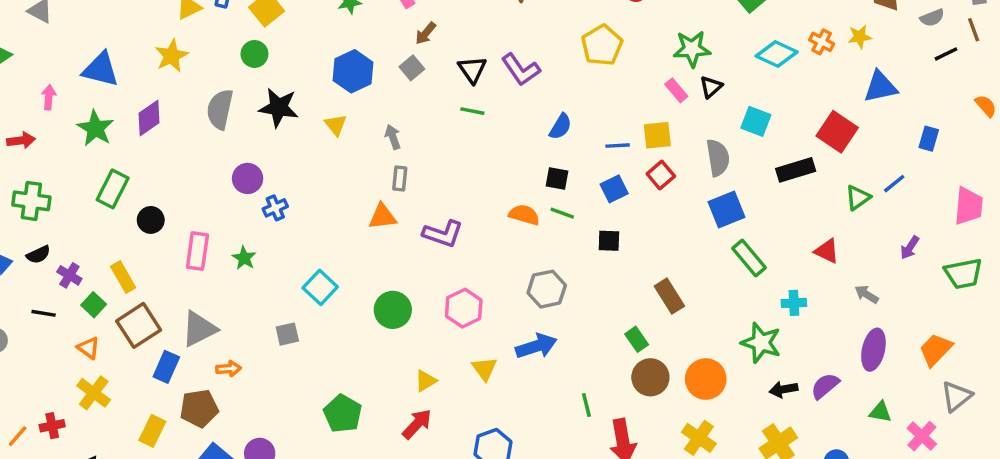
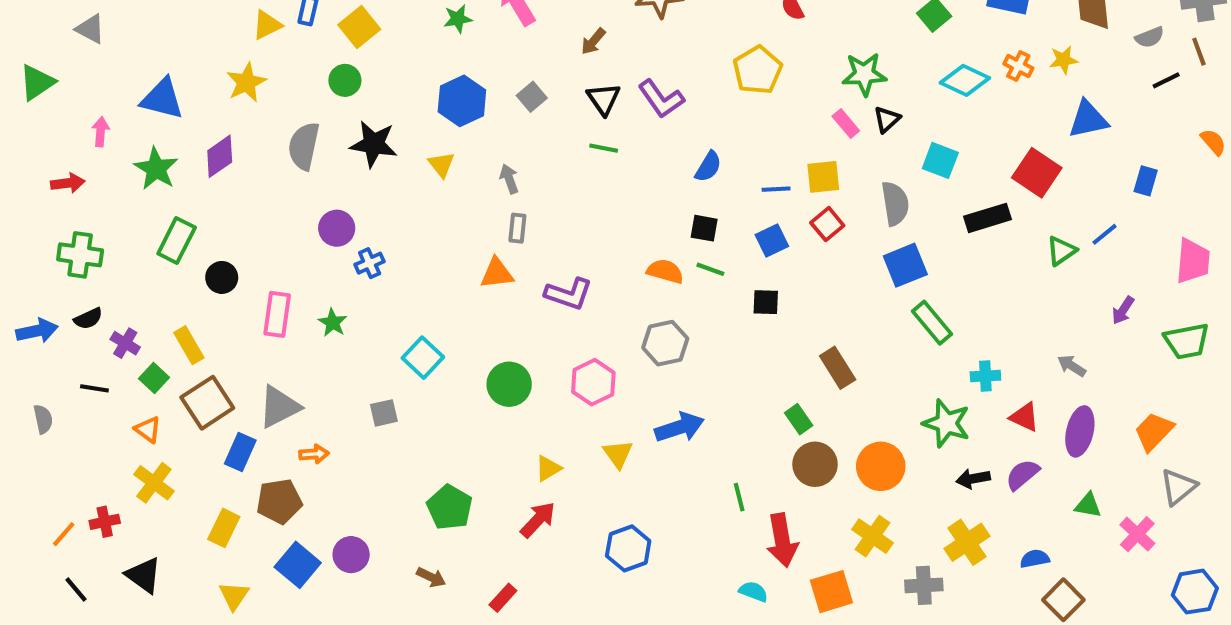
brown arrow: (426, 33) -> (593, 41), moved
red triangle: (827, 251) -> (1024, 417), moved
gray hexagon: (547, 289) -> (665, 343), moved

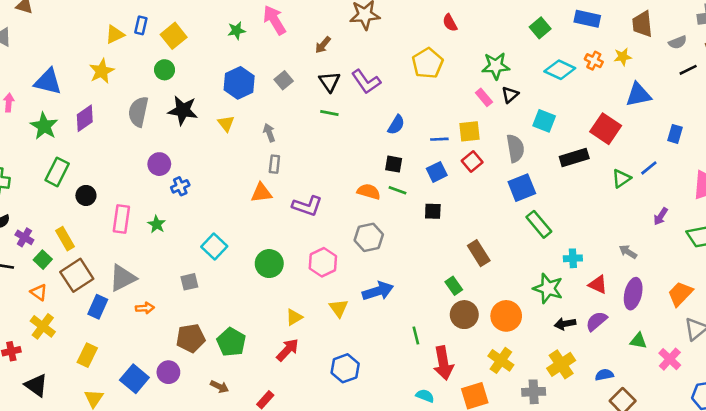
brown pentagon: (279, 501) -> (191, 338), moved

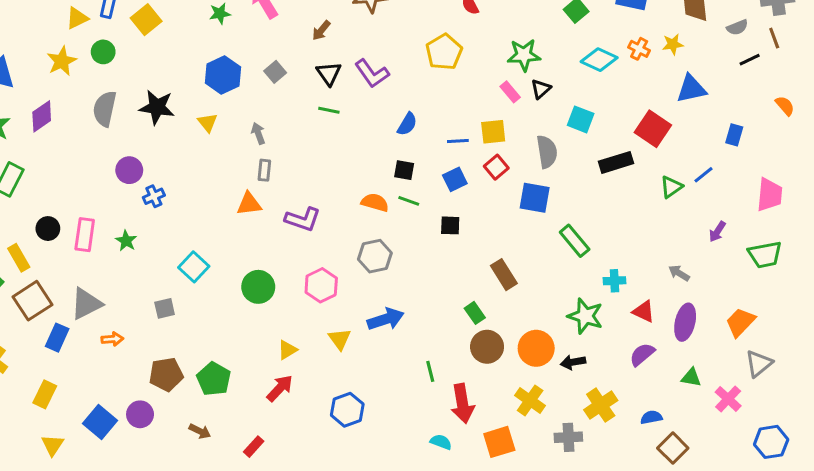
green circle: (165, 70) -> (103, 52), moved
blue square: (522, 188) -> (535, 198), moved, turned 32
black circle: (86, 195) -> (48, 229), moved
black arrow: (565, 324) -> (573, 362), moved

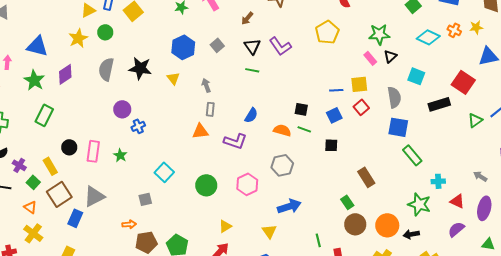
blue semicircle: (407, 124) -> (251, 115), moved
blue square: (535, 198) -> (398, 127), moved
orange arrow: (112, 339) -> (129, 224), moved
yellow triangle: (340, 339) -> (269, 231), moved

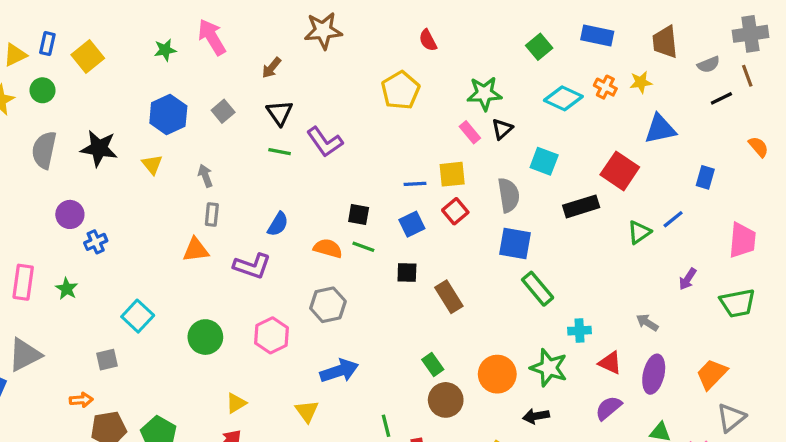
purple L-shape: (280, 46) -> (325, 142), moved
brown rectangle: (366, 177) -> (449, 297), moved
orange circle: (387, 225) -> (497, 374), moved

